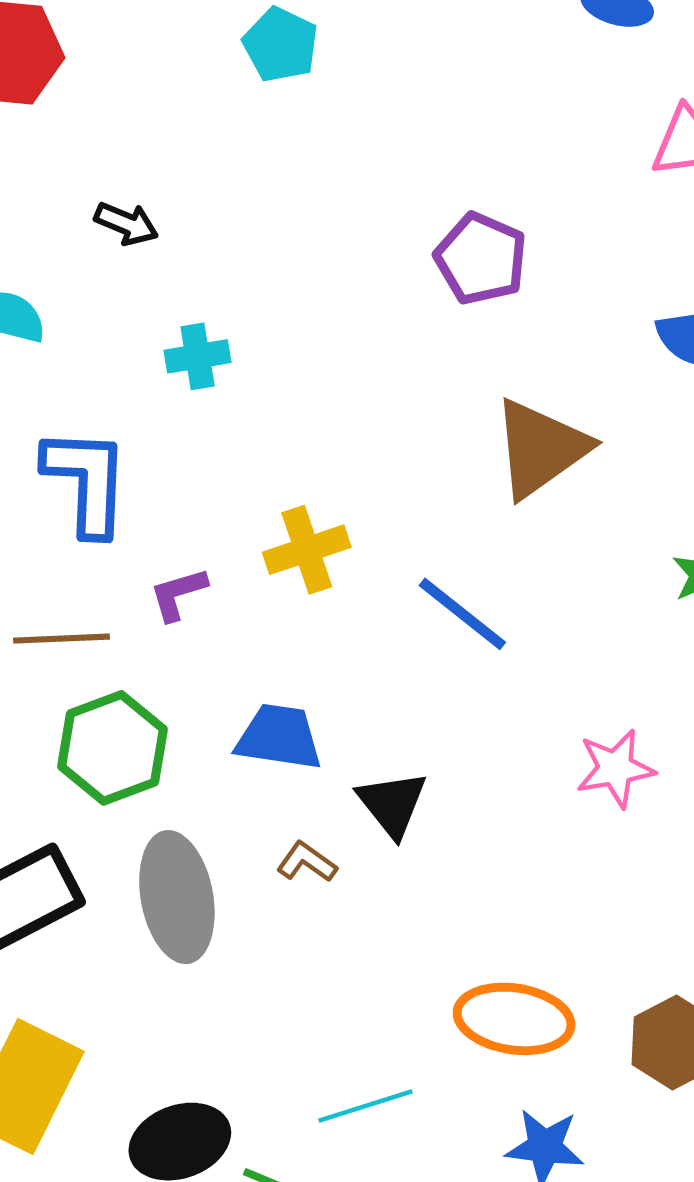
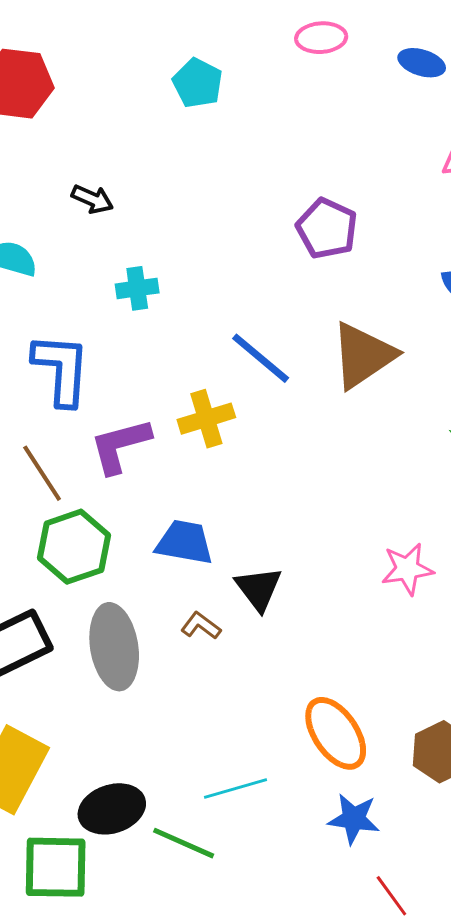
purple L-shape: (178, 594) -> (120, 446), size x1.6
blue line: (462, 614) -> (261, 358), moved
brown line: (61, 639) -> (42, 473), turned 58
orange ellipse: (514, 1019) -> (336, 733), turned 46

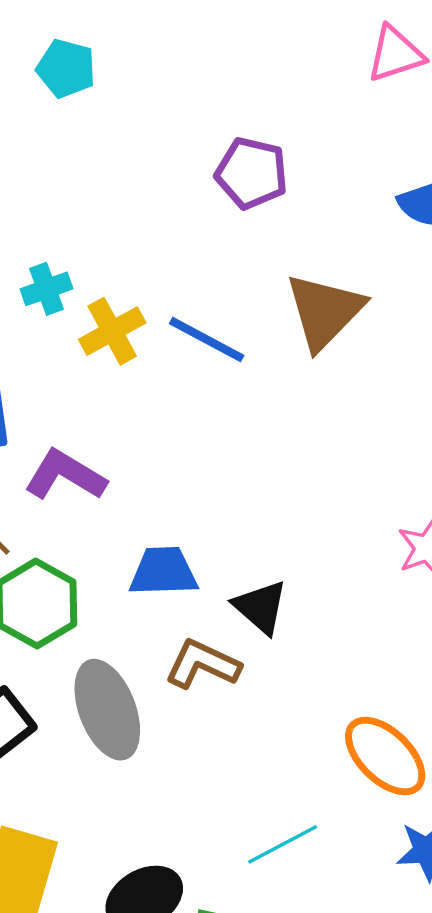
cyan pentagon: (198, 83) -> (66, 69), moved
yellow cross: (206, 419) -> (112, 331), moved
purple L-shape: (120, 446) -> (65, 475), turned 58
brown L-shape: (201, 626) -> (203, 664), size x1.6

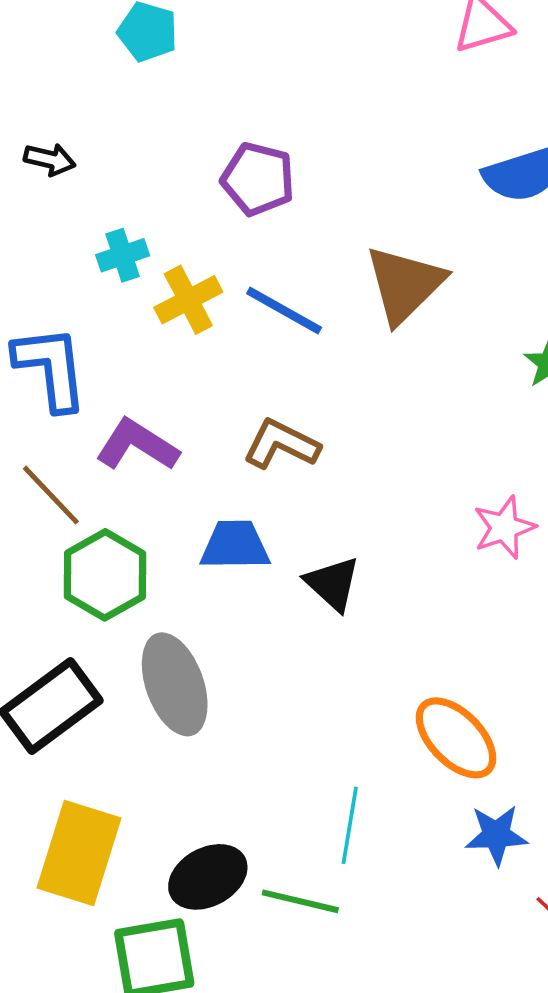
purple pentagon: (252, 173) -> (258, 179), moved
brown L-shape: (203, 664) -> (281, 444), moved
cyan line: (283, 844) -> (350, 825), turned -54

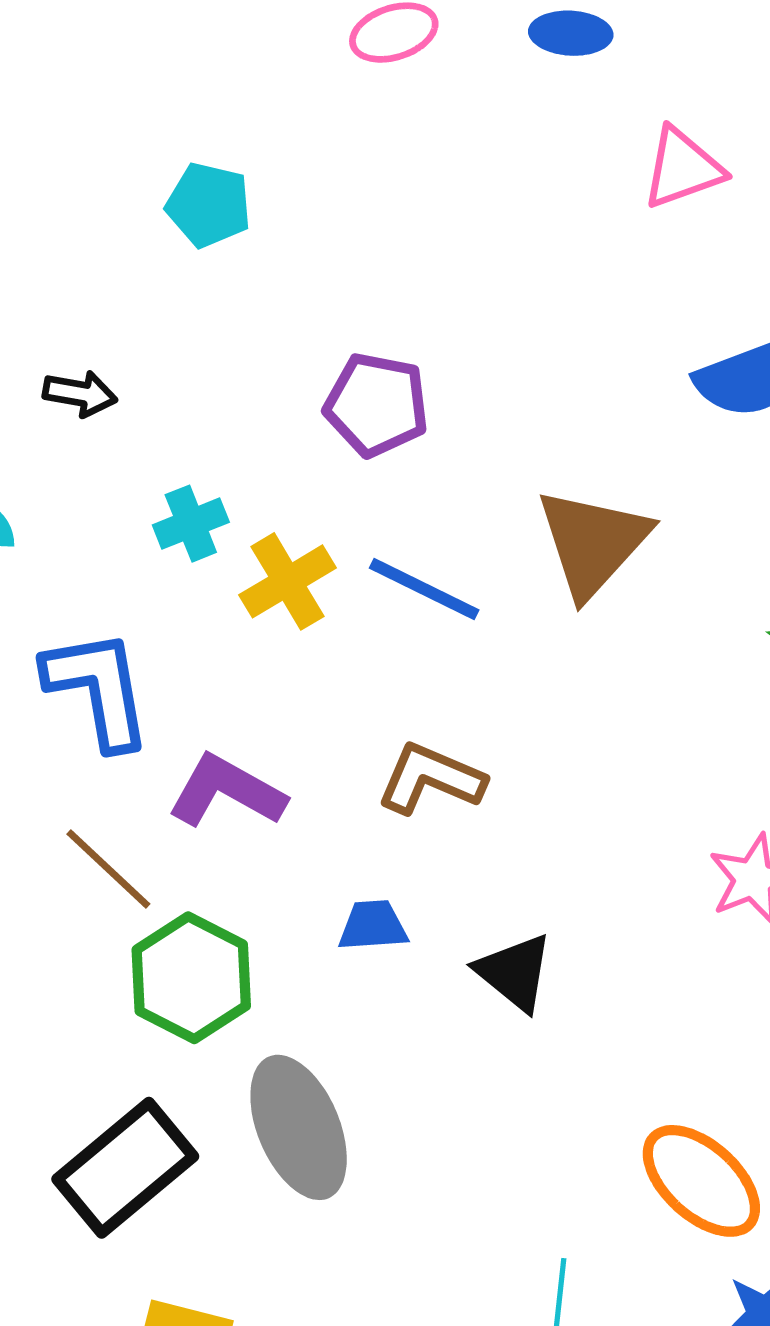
blue trapezoid: (235, 545) -> (373, 926), size x0.7

